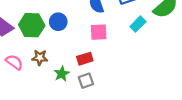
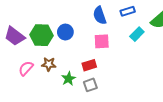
pink semicircle: (14, 62) -> (26, 68), turned -84

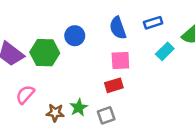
blue circle: (65, 32) -> (75, 36), moved
brown star: (49, 64) -> (55, 113), moved
red rectangle: (89, 65) -> (114, 85), moved

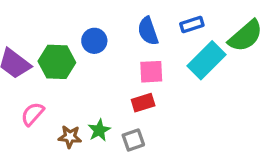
cyan rectangle: (165, 51) -> (207, 60), size x1.6

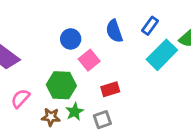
blue rectangle: (192, 25) -> (150, 26), turned -36
green hexagon: (57, 62) -> (61, 85), moved
pink square: (151, 72) -> (89, 60), moved, turned -36

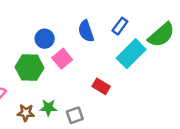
green hexagon: (61, 85) -> (30, 68), moved
red rectangle: (110, 89) -> (101, 86), moved, turned 48
green star: (75, 112) -> (48, 108), turned 30

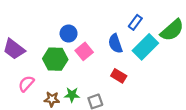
blue semicircle: (86, 31) -> (115, 44), moved

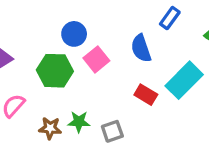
cyan rectangle: (145, 47) -> (184, 80), moved

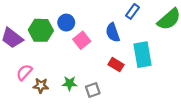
green hexagon: (55, 71) -> (41, 30), moved
cyan rectangle: (184, 80) -> (143, 55), turned -55
brown star: (50, 128) -> (41, 86), moved

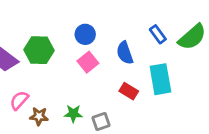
blue rectangle: (133, 11) -> (158, 34), moved, turned -72
blue circle: (66, 23) -> (85, 34), moved

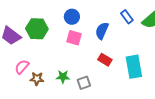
blue semicircle: (125, 53) -> (102, 31), turned 42
pink square: (88, 62) -> (74, 38), turned -35
cyan rectangle: (160, 79) -> (134, 67), moved

